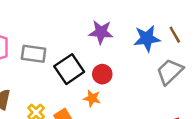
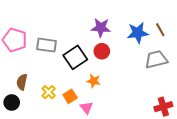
gray trapezoid: (170, 72) -> (156, 59), turned 30
red circle: (102, 74) -> (102, 51), moved

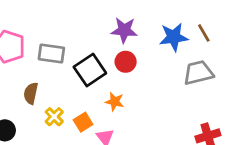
brown semicircle: (22, 82) -> (31, 93), moved

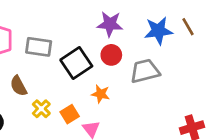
gray trapezoid: (198, 73) -> (145, 71), moved
brown semicircle: (31, 93) -> (18, 86), turned -40

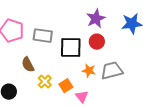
purple star: (110, 24) -> (96, 19), turned -30
black square: (76, 63) -> (71, 48), turned 35
gray trapezoid: (145, 71) -> (112, 71), moved

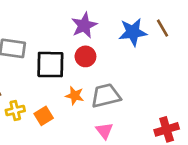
yellow cross: (45, 82) -> (15, 110), turned 32
pink triangle: (82, 97) -> (104, 131), moved

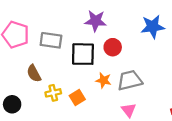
purple star: (84, 25) -> (96, 21), moved, turned 30

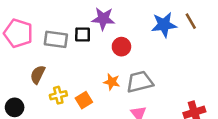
black square: (83, 54) -> (83, 34), moved, size x0.6
brown semicircle: (34, 73) -> (38, 75), turned 54

